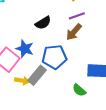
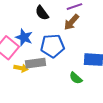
black semicircle: (43, 23) -> (42, 13), turned 84
gray rectangle: (37, 75) -> (35, 63), turned 42

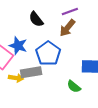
blue pentagon: (52, 46) -> (48, 53), turned -30

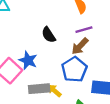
blue pentagon: (48, 53) -> (74, 69), moved
yellow arrow: (16, 78) -> (54, 91), moved, turned -152

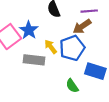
yellow arrow: (54, 91) -> (51, 47), moved

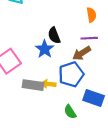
blue star: (29, 30) -> (45, 49), moved
yellow arrow: (51, 47) -> (48, 84), moved, turned -48

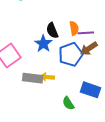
orange semicircle: (91, 15) -> (74, 28), moved
brown arrow: (82, 53) -> (89, 49), moved
blue pentagon: (71, 74) -> (71, 54), moved

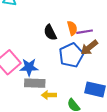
blue star: (43, 44) -> (29, 67), moved, turned -30
yellow arrow: (47, 77) -> (49, 95), moved

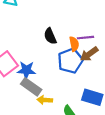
orange semicircle: (72, 28) -> (74, 44), moved
gray rectangle: (35, 83) -> (31, 87), turned 30

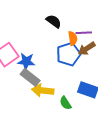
black semicircle: (50, 36) -> (54, 21), moved, turned 147
yellow arrow: (45, 100) -> (43, 91), size x1.5

